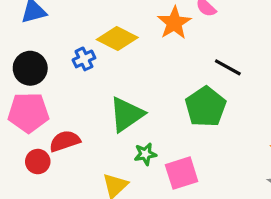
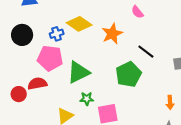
orange star: (174, 23) -> (112, 34), moved
pink pentagon: (28, 112) -> (50, 58), moved

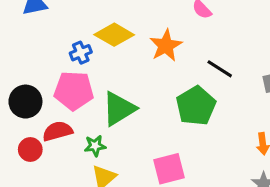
black circle: (22, 35) -> (25, 102), moved
green star: (87, 99) -> (95, 146), moved

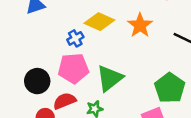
green pentagon: (196, 106) -> (170, 88), moved

